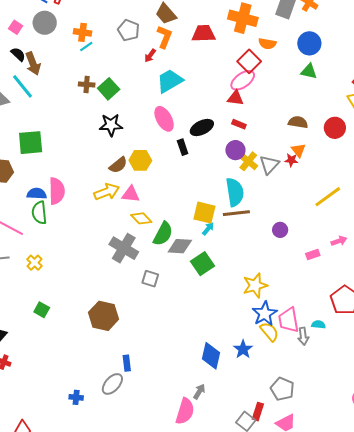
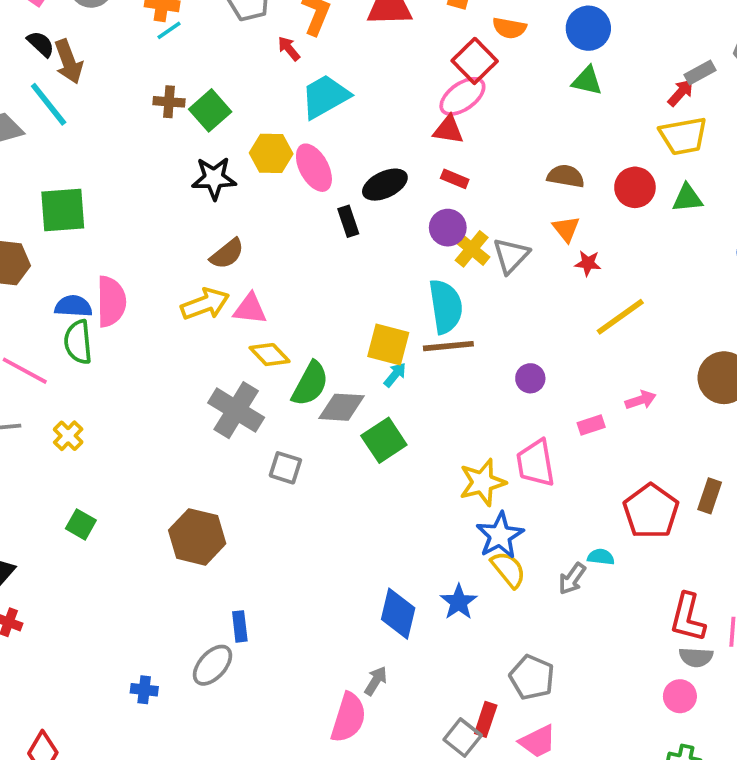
red arrow: (150, 56) -> (289, 49), turned 104
yellow hexagon: (140, 160) -> (271, 153), moved
red star: (291, 160) -> (588, 263), moved
pink trapezoid: (289, 320) -> (536, 463), moved
gray arrow: (303, 336) -> (572, 579), turned 42

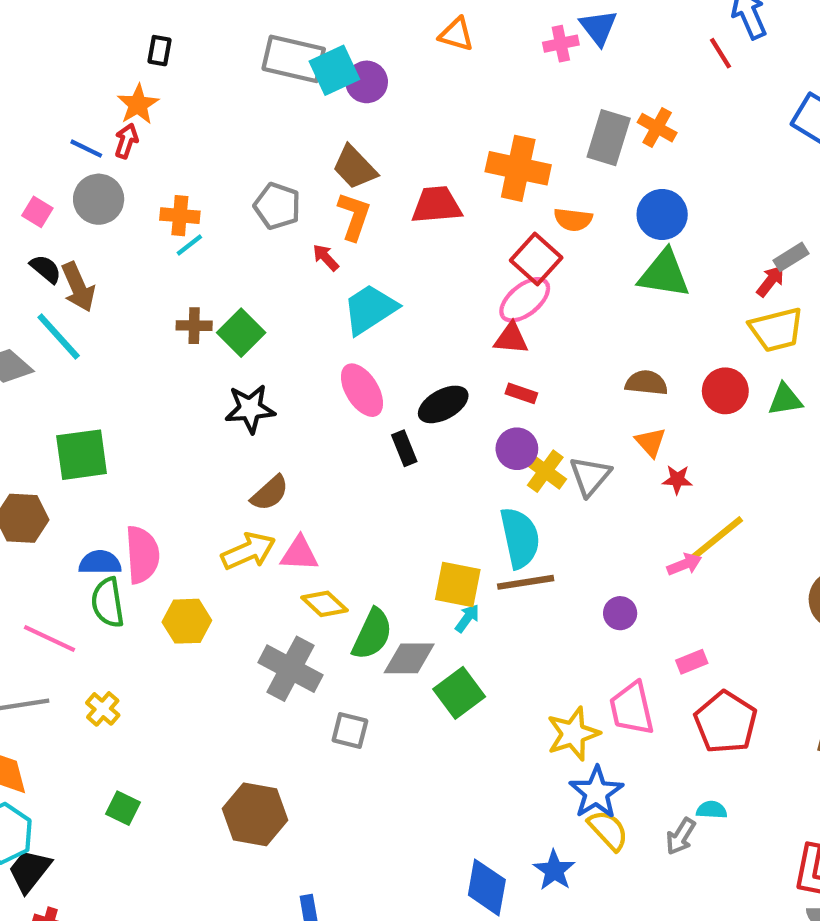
green triangle: (587, 81) -> (664, 274), size x1.5
yellow hexagon: (271, 153) -> (187, 621), moved
pink arrow: (641, 400) -> (684, 564), moved
red pentagon: (651, 511) -> (726, 722), moved

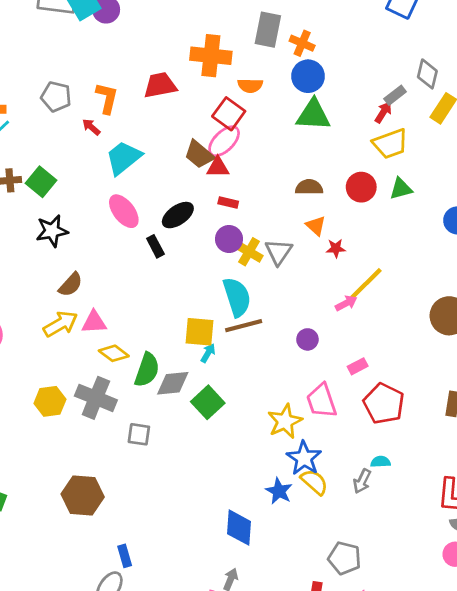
orange cross: (657, 128) -> (302, 43), moved
brown trapezoid: (355, 167) -> (199, 154), moved
yellow hexagon: (187, 621) -> (50, 401), moved
blue star: (554, 870) -> (279, 491), moved

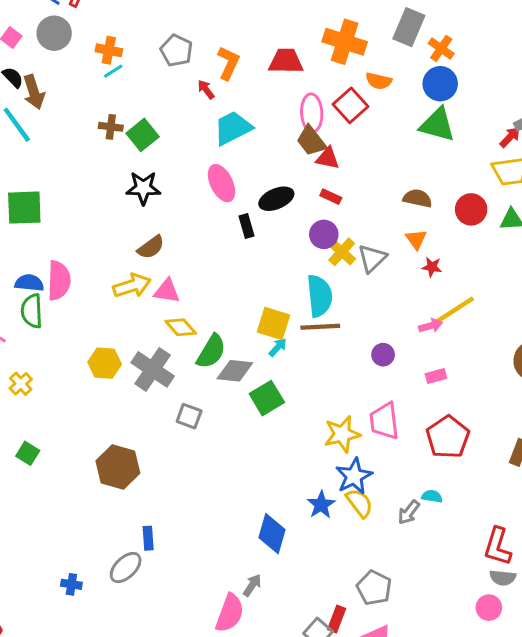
pink ellipse: (224, 141) -> (312, 113), moved, turned -60
pink rectangle: (358, 366) -> (436, 376), moved

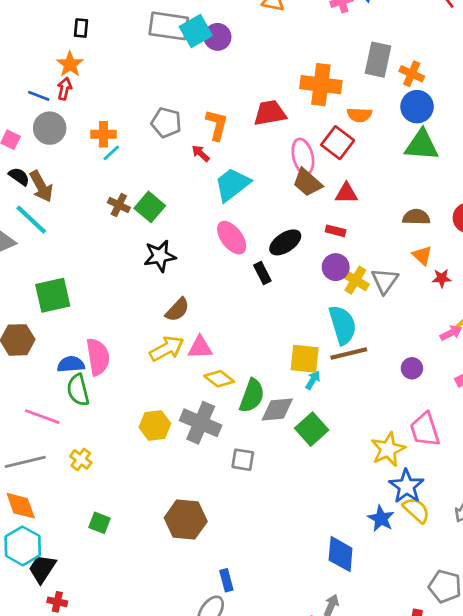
brown cross: (111, 127) -> (119, 205), turned 30
red triangle: (328, 158) -> (346, 193), moved

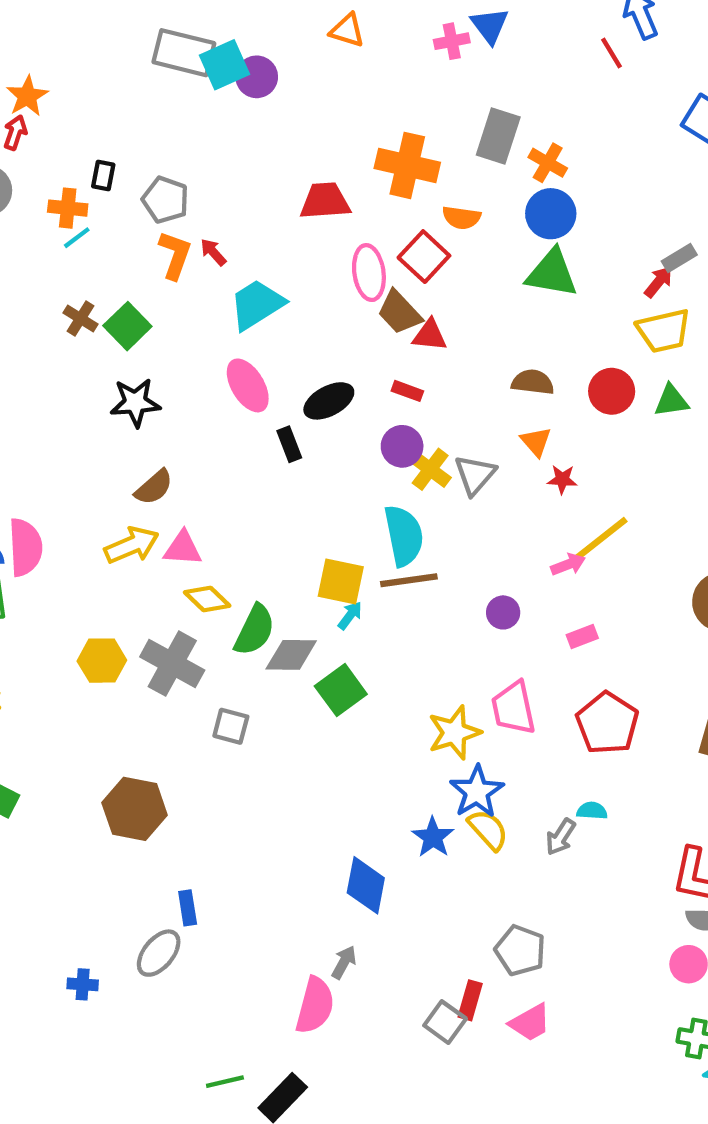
black rectangle: (81, 28) -> (103, 176), moved
orange L-shape: (217, 125) -> (175, 255), moved
brown trapezoid: (307, 183) -> (399, 312), moved

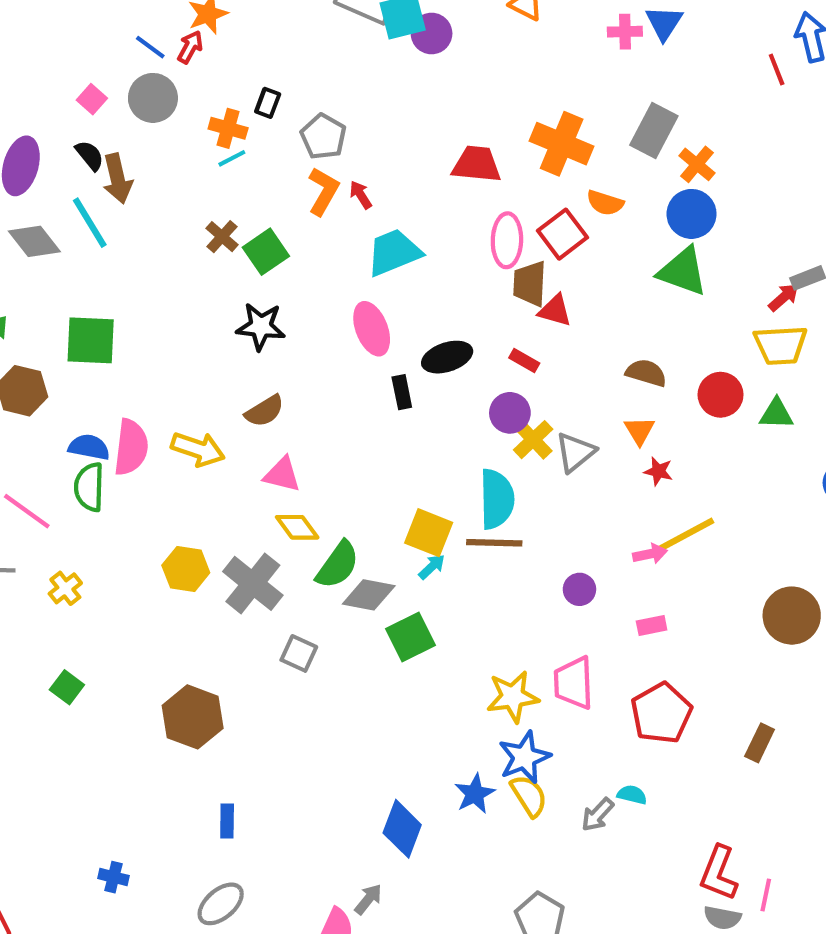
brown trapezoid: (399, 312) -> (530, 284), turned 36
yellow arrow: (132, 545) -> (198, 449), moved, turned 32
gray ellipse: (159, 953) -> (221, 904), moved

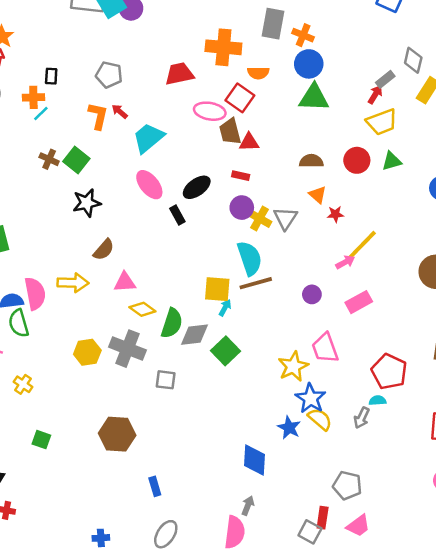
gray pentagon: (323, 137) -> (109, 75), moved
pink ellipse: (507, 240) -> (210, 111), turned -64
pink rectangle: (652, 626) -> (359, 302), size x1.5
red pentagon: (661, 713) -> (389, 372), moved

